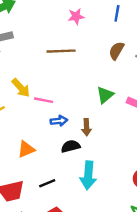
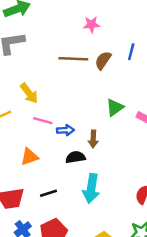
blue line: (117, 13) -> (131, 52), moved
brown semicircle: (116, 51) -> (103, 60), moved
pink line: (44, 100) -> (43, 121), moved

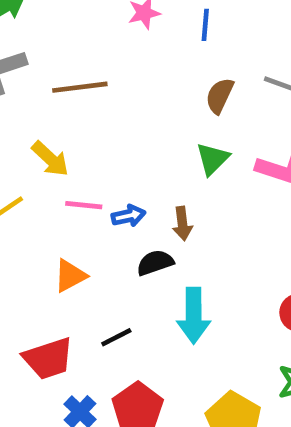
blue line: (131, 52) -> (205, 25), moved
brown line: (73, 59) -> (80, 87), moved
brown semicircle: (103, 60) -> (220, 96), moved

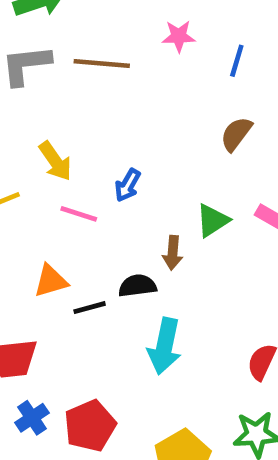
brown line: (80, 87) -> (102, 64), moved
green triangle: (213, 159) -> (213, 220), moved
blue arrow: (129, 216) -> (128, 185), moved, turned 120
black line: (116, 337) -> (90, 308), moved

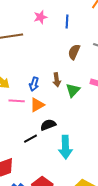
brown arrow: (173, 253) -> (57, 80), moved
orange triangle: (51, 281) -> (37, 105), moved

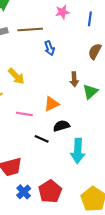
blue arrow: (34, 84) -> (49, 48), moved, turned -40
pink line: (17, 101) -> (24, 114), moved
black line: (30, 139) -> (42, 139), turned 48

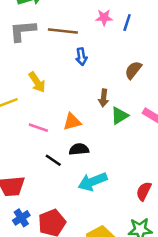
blue line: (90, 19) -> (127, 23), moved
cyan arrow: (78, 151) -> (93, 182), turned 55

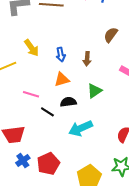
blue arrow: (81, 57) -> (61, 55), moved
green triangle: (120, 116) -> (95, 91), moved
pink line: (38, 128) -> (31, 94), moved

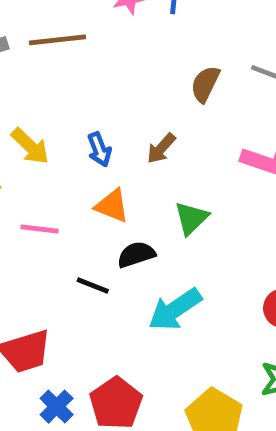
brown arrow: (87, 59) -> (161, 148), turned 48
orange triangle: (62, 79) -> (112, 206), turned 49
pink line: (31, 94) -> (40, 229), moved

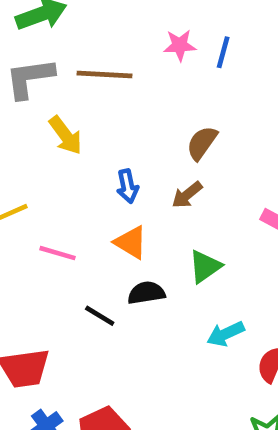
brown semicircle: (205, 84) -> (202, 143), moved
yellow arrow: (30, 146) -> (65, 135), moved
cyan arrow: (175, 309) -> (226, 334), moved, size x0.7

